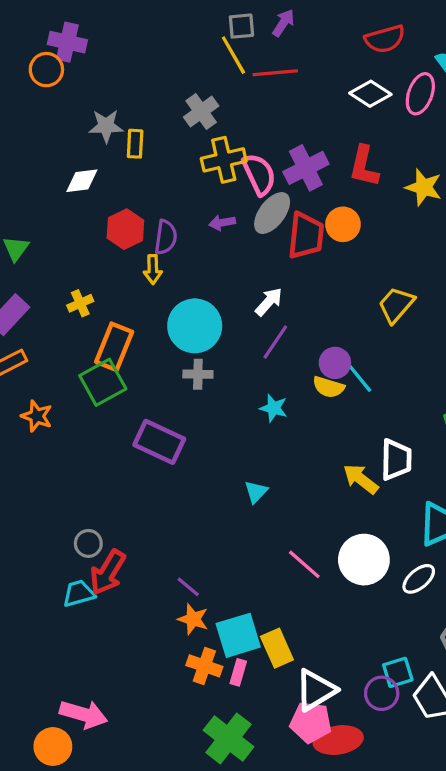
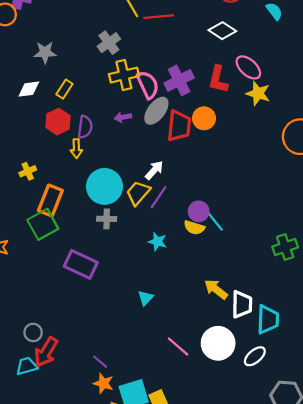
pink ellipse: (420, 94) -> (248, 67), moved, turned -68
yellow rectangle: (135, 144) -> (64, 89), moved, turned 30
yellow trapezoid: (396, 305) -> (138, 193), moved
white trapezoid: (396, 460) -> (242, 304), moved

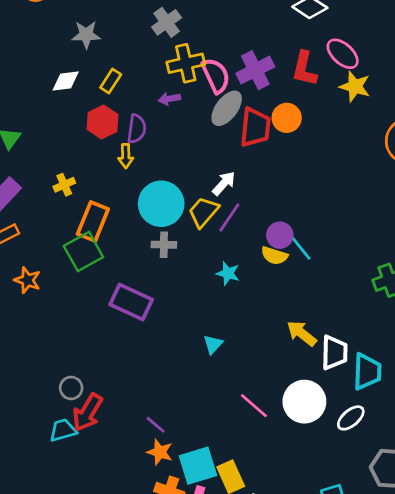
purple arrow: (123, 117) -> (169, 99), moved

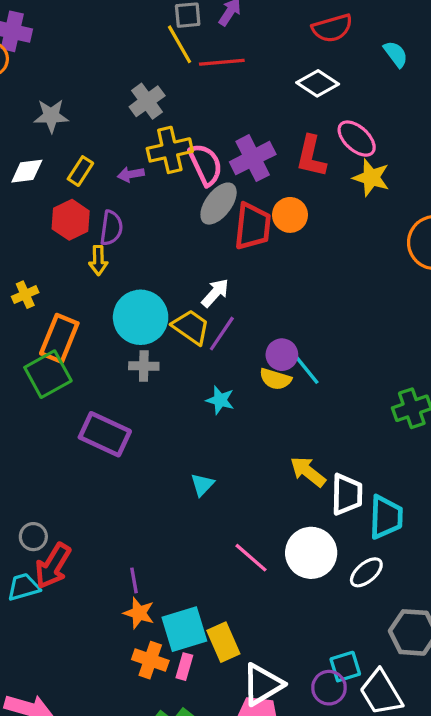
purple arrow: (169, 99) -> (131, 174), moved
yellow trapezoid: (203, 212) -> (191, 327), turned 84
purple line: (156, 425) -> (134, 580), turned 40

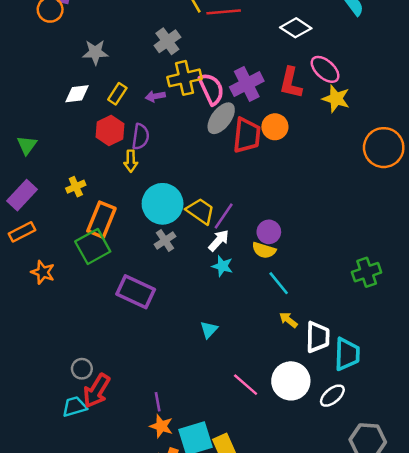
white arrow: (215, 293) -> (219, 240), moved
gray cross: (144, 366) -> (165, 240), turned -35
cyan line: (306, 369) -> (279, 283), moved
yellow arrow: (308, 472) -> (288, 320), size x0.7

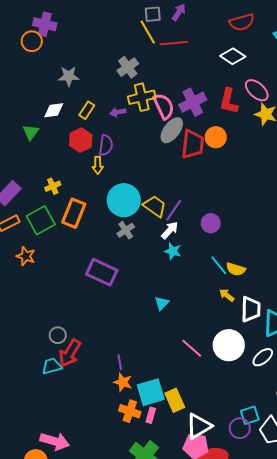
green triangle: (27, 145) -> (31, 132), moved
green square: (93, 247) -> (41, 220), moved
yellow semicircle: (264, 250) -> (236, 269), moved

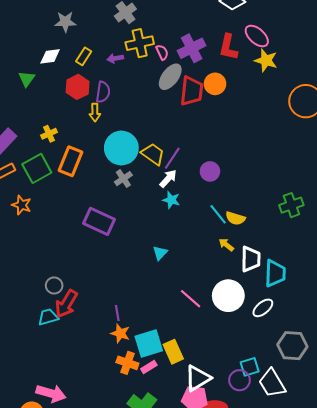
pink semicircle: (164, 106) -> (162, 52), size x0.6
pink rectangle: (151, 415) -> (149, 367), turned 42

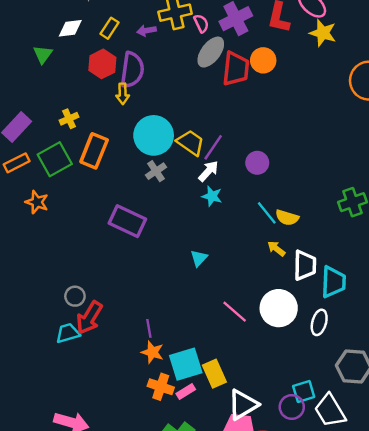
purple semicircle: (103, 92) -> (132, 70), size x1.4
white ellipse: (263, 308) -> (319, 322), turned -35

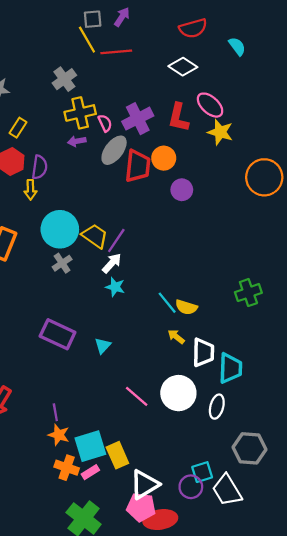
purple arrow: (146, 31) -> (77, 141), moved
purple semicircle: (132, 70) -> (39, 167), size x0.7
purple circle: (257, 163) -> (182, 190), moved
purple rectangle: (127, 221) -> (58, 334), moved

